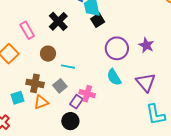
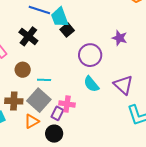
purple star: (146, 45) -> (119, 38), moved
gray square: (60, 86) -> (39, 100), size x1.6
orange triangle: (41, 102) -> (32, 121), moved

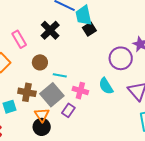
purple circle: (90, 55) -> (121, 58), moved
pink cross: (67, 104) -> (80, 91), moved
orange triangle: (32, 121) -> (42, 115), turned -42
black circle: (54, 134) -> (42, 127), moved

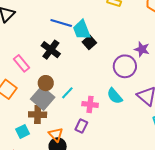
cyan line: (60, 75) -> (67, 93), turned -48
gray square: (52, 95) -> (43, 98), moved

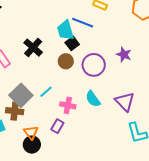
blue line: (61, 23) -> (83, 23), moved
purple circle: (125, 66) -> (94, 65), moved
brown circle: (46, 83) -> (66, 61), moved

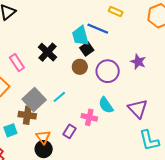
pink cross: (68, 105) -> (89, 117), moved

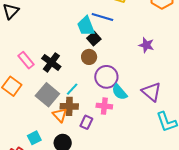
black cross: (47, 52) -> (51, 62), moved
purple circle: (108, 71) -> (106, 77), moved
brown cross: (27, 115) -> (69, 106), moved
cyan square: (10, 130) -> (34, 138), moved
orange triangle: (43, 137) -> (60, 115), moved

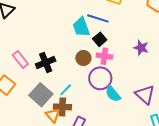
black square: (94, 39) -> (100, 39), moved
black cross: (51, 62) -> (46, 63), turned 30
pink cross: (104, 106) -> (104, 56), moved

